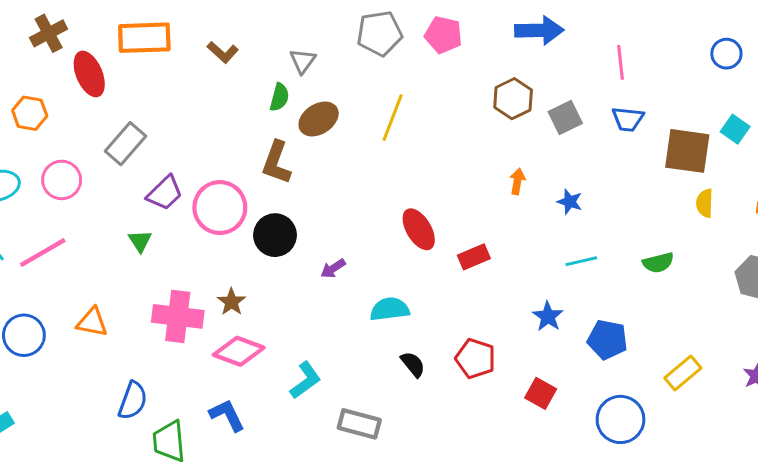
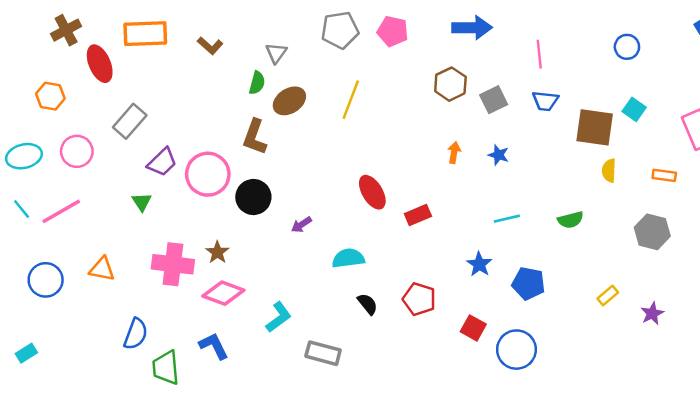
blue star: (570, 202) -> (498, 155), moved
yellow rectangle: (683, 373) -> (608, 295), moved, size x0.7
blue circle: (620, 419) -> (516, 350), moved

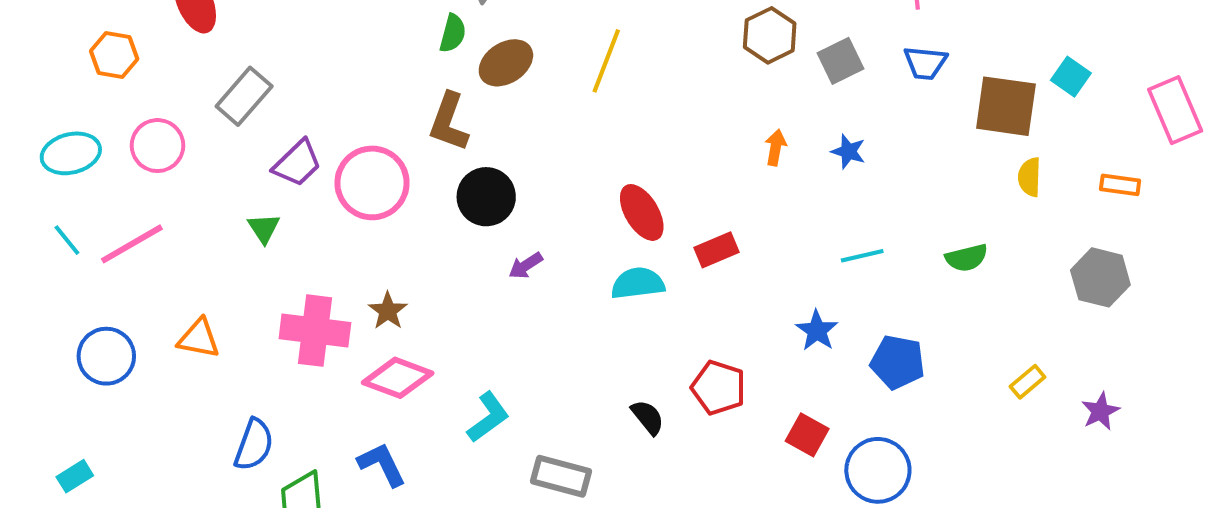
black circle: (253, 197) -> (486, 197), moved
cyan semicircle: (348, 258) -> (638, 283), moved
black semicircle: (368, 304) -> (648, 417), moved

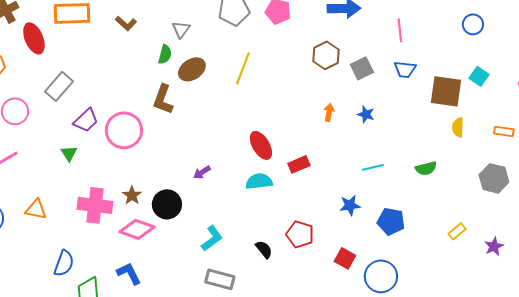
black circle: (486, 197) -> (167, 204), moved
blue star: (817, 331) -> (350, 205), turned 30
cyan L-shape: (488, 417) -> (212, 238), moved

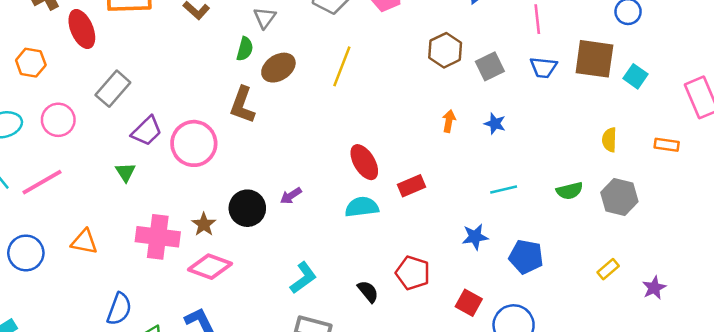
brown square: (446, 91) -> (594, 59), moved
gray hexagon: (494, 178) -> (619, 197), moved
black circle: (167, 204) -> (247, 208), moved

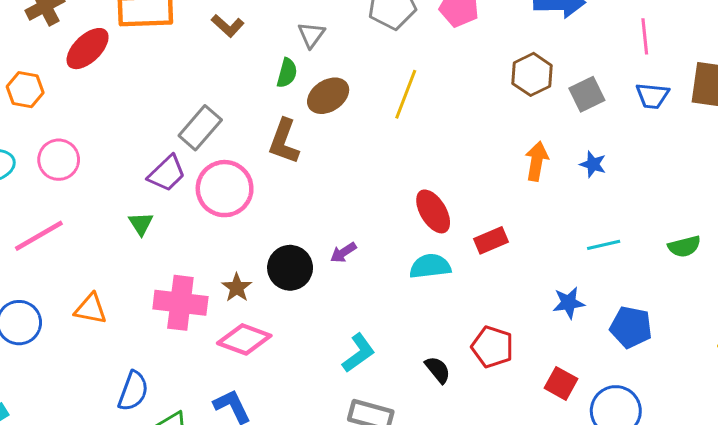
red ellipse: (82, 29) -> (88, 49), turned 69
gray rectangle: (113, 89) -> (200, 128), moved
orange arrow: (449, 121) -> (537, 161), size x1.4

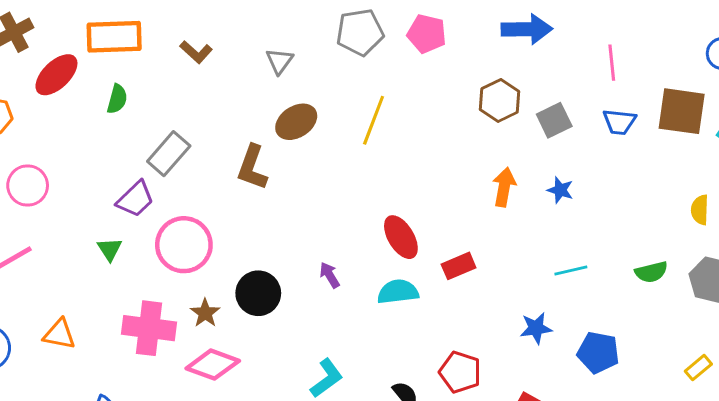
green semicircle: (287, 73) -> (117, 99), moved
pink circle: (225, 189) -> (184, 245), moved
purple arrow: (343, 253) -> (330, 275), moved, turned 92

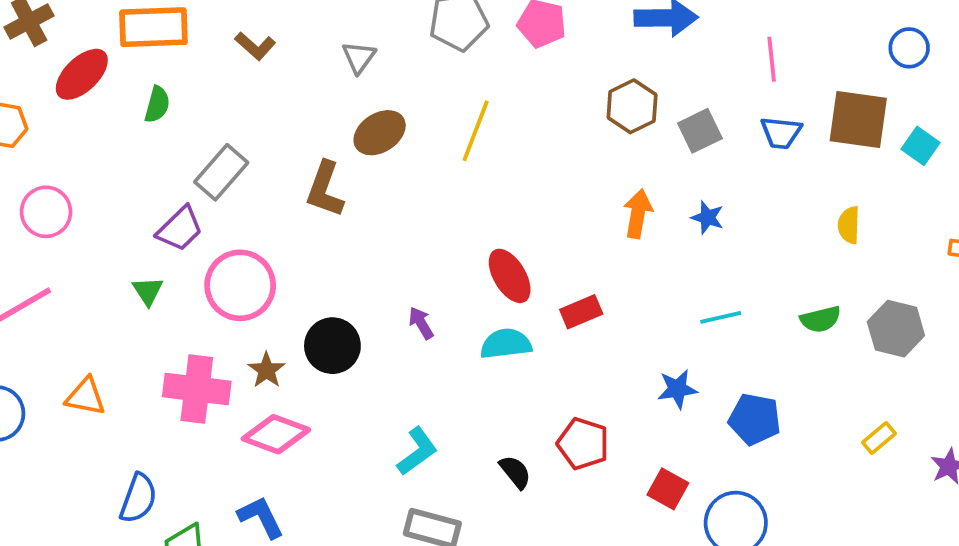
yellow semicircle: (700, 210) -> (849, 225), moved

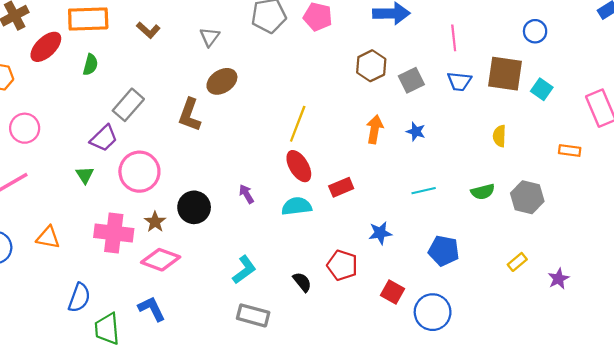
yellow line: (476, 131) -> (298, 124), moved
blue star: (677, 389) -> (380, 233), moved

